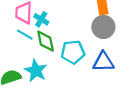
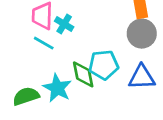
green diamond: (46, 41) -> (83, 74), moved

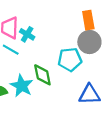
cyan pentagon: (104, 65) -> (70, 59), moved
blue triangle: (142, 77) -> (89, 94), moved

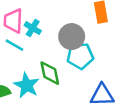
gray circle: (89, 42) -> (72, 37), moved

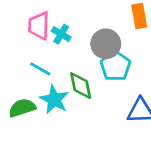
cyan line: (14, 45) -> (40, 69), moved
cyan pentagon: (80, 56) -> (115, 66), turned -30

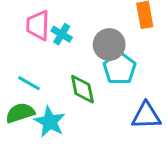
cyan line: (40, 69) -> (29, 83), moved
cyan star: (54, 100) -> (50, 122), moved

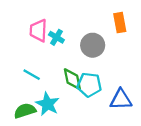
cyan pentagon: (120, 68) -> (89, 85), moved, turned -30
green semicircle: (20, 113) -> (25, 111), moved

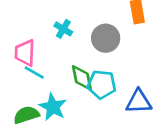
pink trapezoid: (38, 31) -> (25, 53), moved

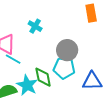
gray circle: (106, 38) -> (67, 50), moved
green diamond: (82, 78) -> (43, 77), moved

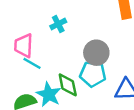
cyan cross: (35, 26) -> (58, 24), turned 32

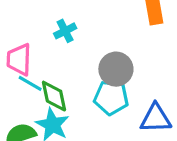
green diamond: (68, 85) -> (54, 96), moved

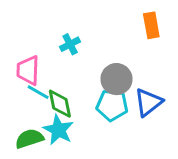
blue triangle: (156, 118) -> (148, 102), moved, turned -36

